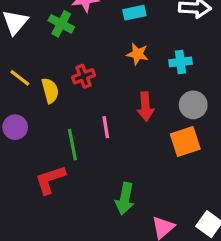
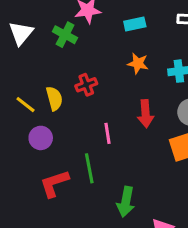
yellow line: (20, 78) -> (25, 105), moved
purple circle: (15, 127) -> (41, 138), moved
green line: (72, 145) -> (89, 168), moved

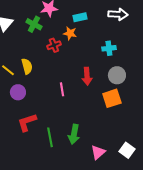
orange star: (138, 64) -> (70, 33), moved
red cross: (86, 85) -> (54, 45), moved
green line: (89, 168) -> (50, 137), moved

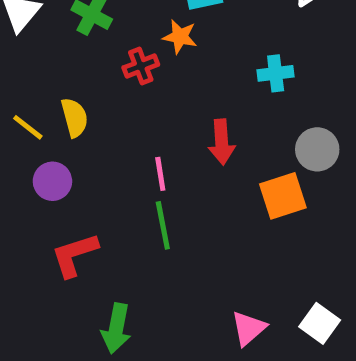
gray circle: (117, 75) -> (317, 149), moved
green arrow: (74, 134) -> (116, 328), moved
green line: (50, 137) -> (163, 225), moved

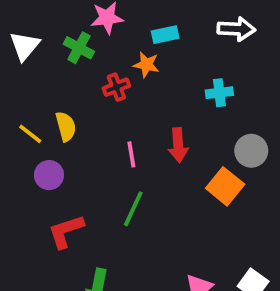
pink line: (160, 174) -> (131, 154), moved
orange square: (283, 196) -> (225, 186), turned -33
green line: (163, 225) -> (133, 209), turned 36

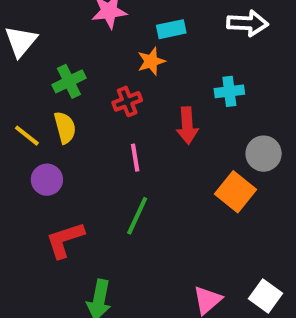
green cross: (79, 48) -> (69, 81), moved, turned 36
orange star: (146, 65) -> (151, 61), turned -30
red cross: (116, 87) -> (127, 101), moved
red arrow: (178, 145) -> (187, 126), moved

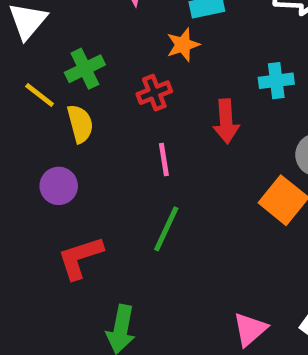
yellow line: (27, 136) -> (40, 95), moved

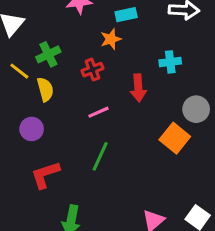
pink line: (164, 160) -> (99, 112), turned 75

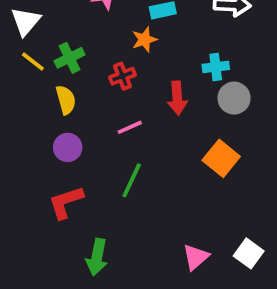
yellow line: (19, 71) -> (33, 61), moved
gray circle: (196, 109) -> (234, 98), moved
purple circle: (32, 129) -> (68, 147), moved

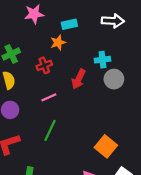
red arrow: (177, 98) -> (79, 79), turned 30
orange square: (221, 158) -> (106, 146), moved

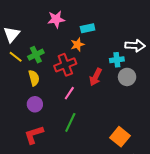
white arrow: (113, 21) -> (135, 46), moved
red cross: (44, 65) -> (65, 65), size x1.5
pink line: (49, 97) -> (69, 93), turned -32

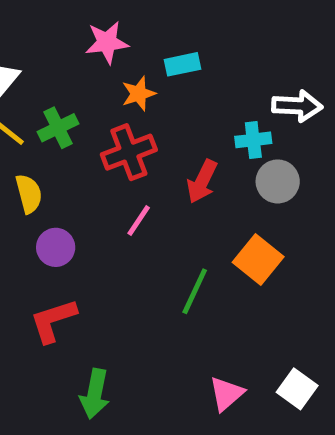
orange star: (77, 45) -> (139, 94), moved
yellow semicircle: (34, 78) -> (29, 194), moved
green line: (70, 122) -> (195, 291), moved
orange square: (120, 137) -> (258, 260), moved

